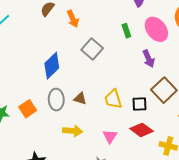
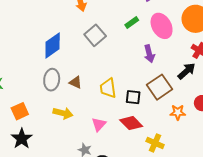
green rectangle: (126, 31) -> (132, 22), turned 64
orange square: (28, 109) -> (20, 111), moved

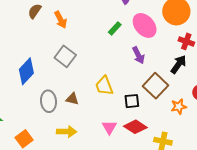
gray square: (95, 35) -> (65, 56), moved
blue diamond: (53, 46) -> (26, 71), moved
yellow trapezoid: (108, 88) -> (104, 86), moved
pink triangle: (99, 124) -> (109, 127), moved

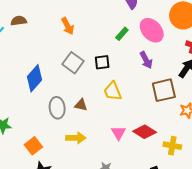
brown semicircle: (35, 11) -> (19, 21), moved, turned 49
brown square: (155, 86) -> (164, 90), turned 35
black square: (132, 101) -> (102, 62), moved

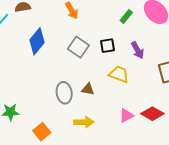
purple arrow: (146, 60) -> (138, 50), moved
blue diamond: (35, 78) -> (37, 41), moved
yellow trapezoid: (113, 91) -> (119, 74), turned 135
pink triangle: (118, 133) -> (126, 116), turned 35

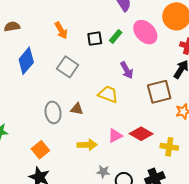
black square: (108, 46) -> (95, 39), moved
yellow arrow: (84, 122) -> (87, 145), moved
orange square: (42, 132) -> (40, 150), moved

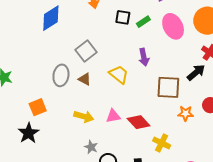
gray square: (68, 67) -> (86, 51), moved

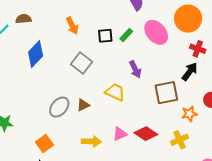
gray square: (86, 51) -> (82, 63), moved
gray ellipse: (61, 75) -> (59, 107), turned 45
brown triangle: (85, 79) -> (83, 105), turned -40
yellow cross: (162, 143) -> (180, 140), moved, turned -36

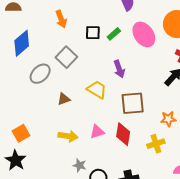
brown square: (166, 93) -> (133, 103), moved
gray ellipse: (59, 107) -> (40, 74), moved
red diamond: (146, 134) -> (123, 134), turned 60

